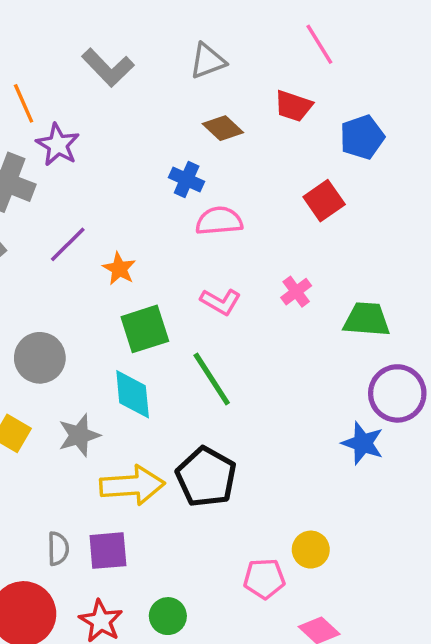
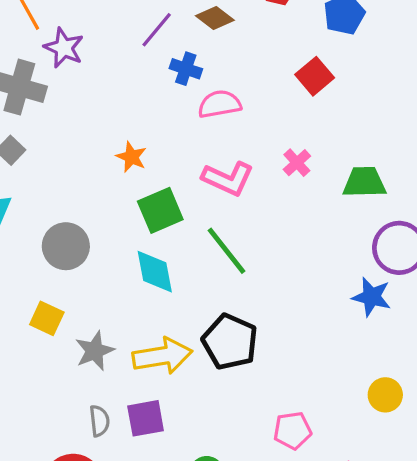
purple line: (68, 244) -> (157, 30), moved
pink L-shape: (221, 302) -> (228, 179), size x1.4
gray star: (79, 435) -> (95, 351), moved
yellow circle: (311, 550) -> (385, 395), moved

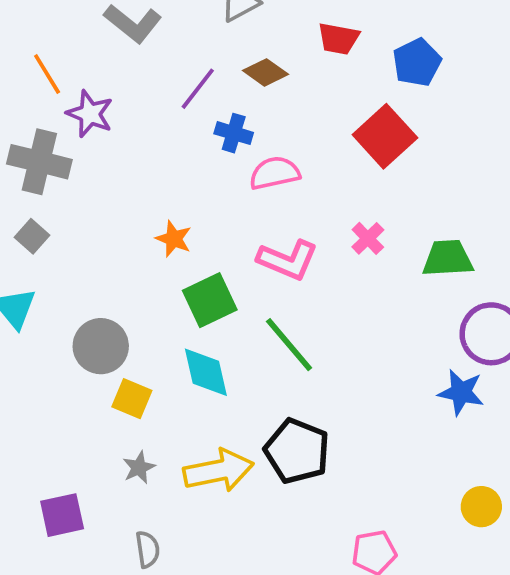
red square: (315, 76) -> (385, 136), size x1.4
yellow square: (47, 318) -> (132, 399), moved
gray star: (95, 351) -> (139, 468), size x0.7
purple square: (146, 418) -> (62, 515), moved

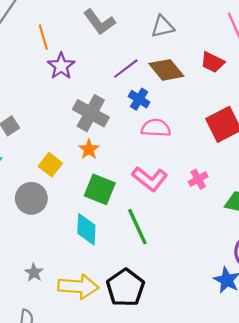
brown diamond: (265, 72) -> (166, 70), size x1.4
gray cross: (39, 162) -> (91, 113), moved
green square: (210, 300) -> (100, 189), turned 32
yellow square: (132, 399) -> (50, 165), moved
gray star: (139, 468) -> (34, 273), turned -30

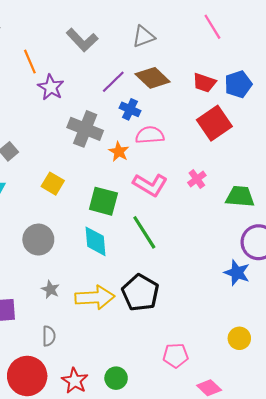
red trapezoid: (213, 62) -> (204, 83), moved
orange star: (89, 149) -> (119, 152), moved
gray circle: (31, 198) -> (38, 240), moved

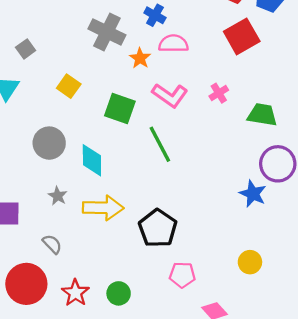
cyan diamond: (95, 241) -> (92, 160), moved
black pentagon: (140, 293) -> (158, 228), moved
gray semicircle: (49, 336) -> (52, 244), turned -48

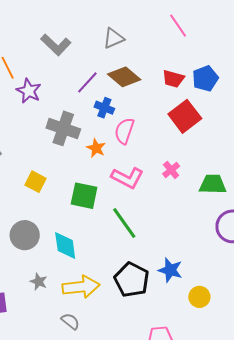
pink semicircle: (173, 44) -> (124, 131), turned -64
blue star: (253, 194) -> (170, 270), moved
black pentagon: (158, 228) -> (132, 280), moved
gray semicircle: (52, 244) -> (70, 321), moved
yellow circle: (250, 262) -> (199, 297), moved

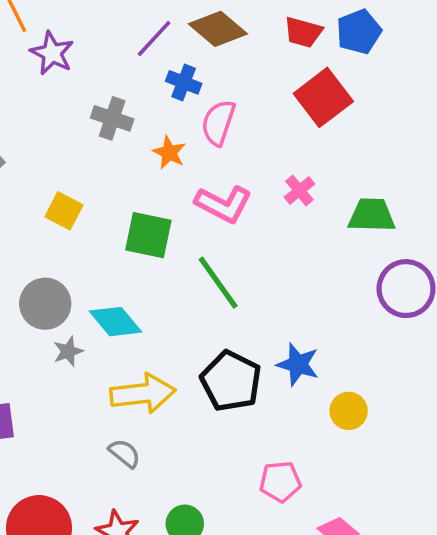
gray cross: (63, 128) -> (112, 118), size x0.7
cyan diamond: (65, 245) -> (115, 322), turned -32
gray star: (39, 282) -> (68, 351), moved, turned 30

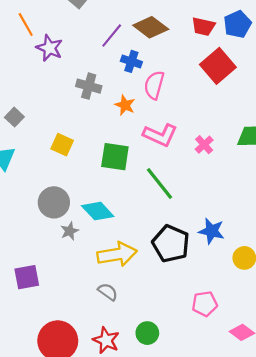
pink cross: (299, 191) -> (204, 145), moved

